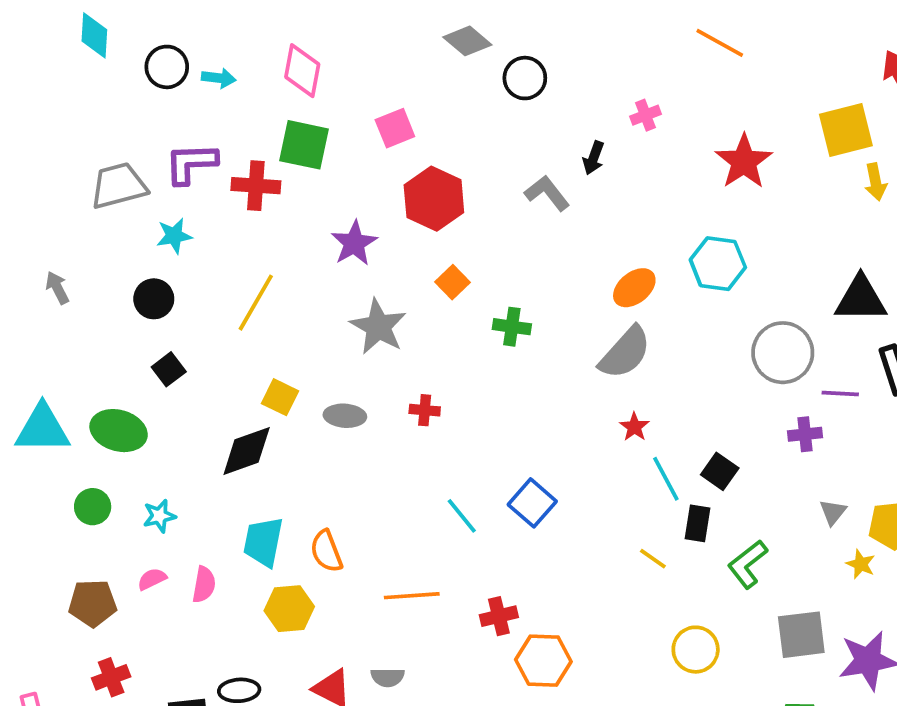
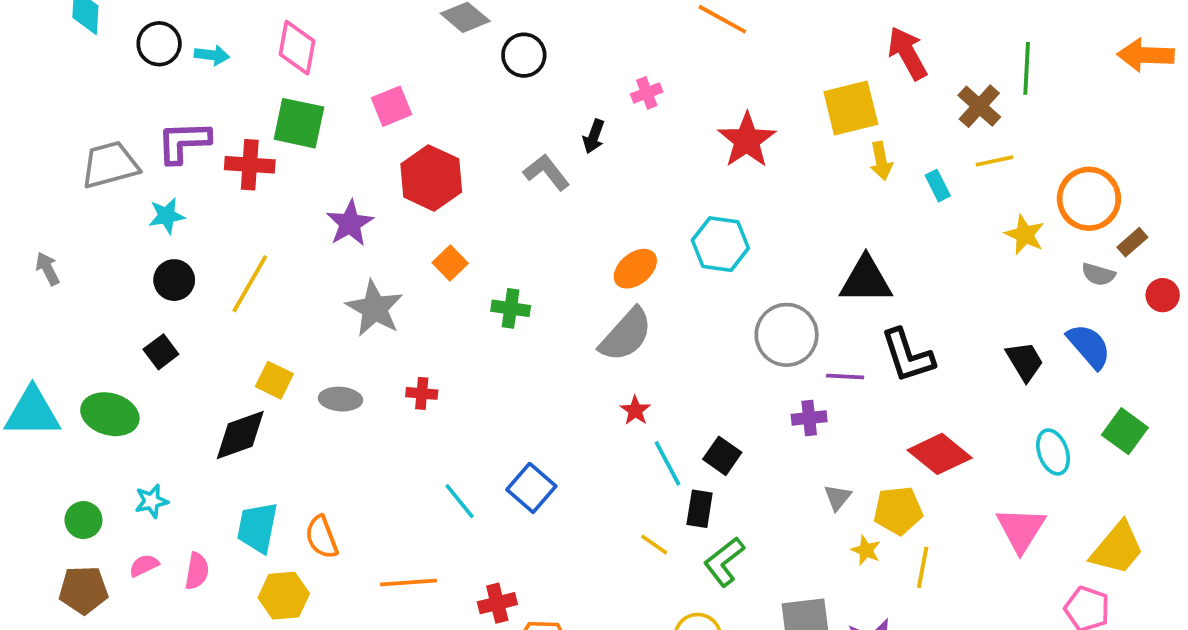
black circle: (154, 299) -> (174, 280), moved
green circle: (93, 507) -> (83, 520), moved
green L-shape: (748, 564) -> (724, 562), moved

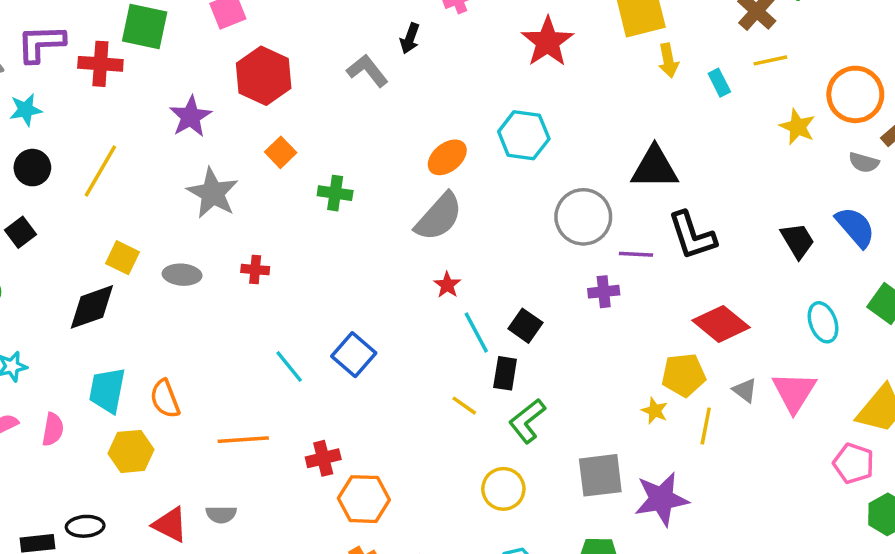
gray triangle: (838, 497) -> (745, 390), moved, turned -32

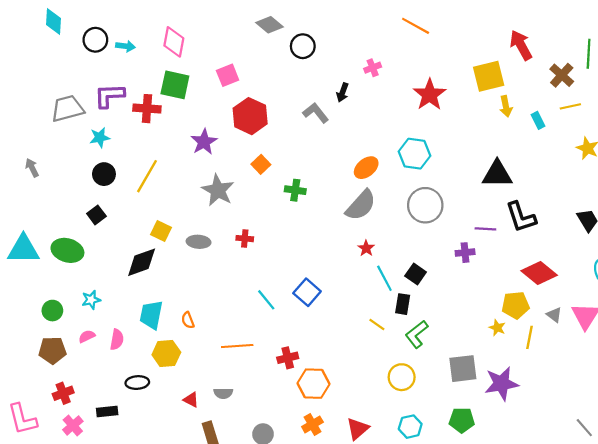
gray circle: (583, 217) -> (425, 205), moved
orange semicircle: (165, 399) -> (188, 320), size x0.7
red triangle: (170, 525) -> (191, 400), size x0.7
black ellipse: (85, 526) -> (137, 383), moved

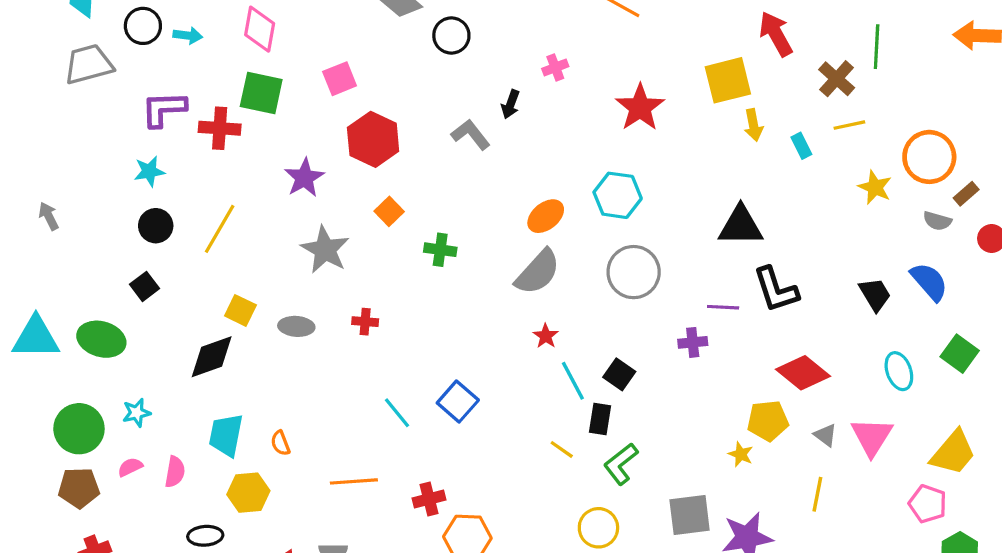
gray trapezoid: (67, 109) -> (89, 64), moved
green circle: (52, 311) -> (79, 429), size x1.6
yellow line: (529, 337) -> (817, 494), moved

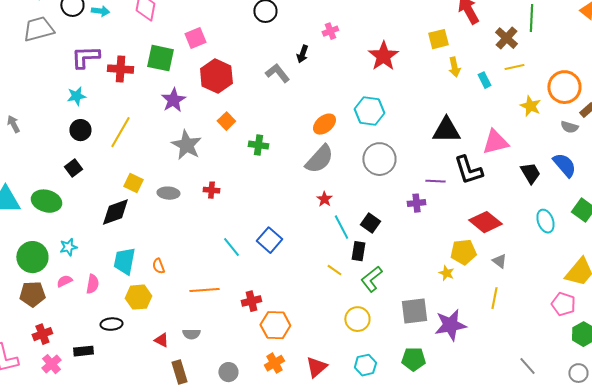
yellow square: (728, 80) -> (438, 39), size x0.7
green square: (261, 93) -> (160, 58), moved
pink triangle: (872, 437) -> (495, 142), moved, turned 44

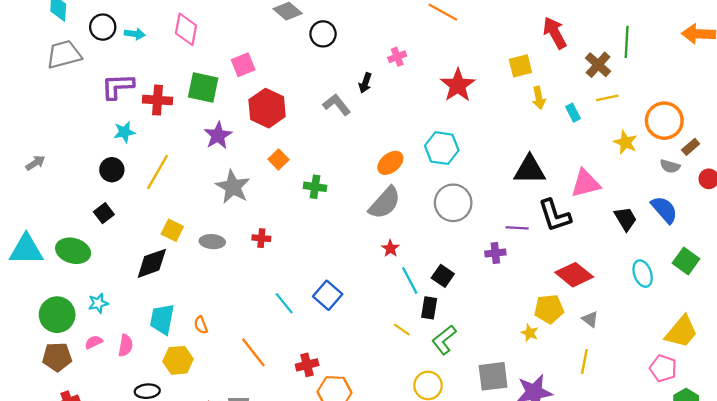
cyan star: (76, 96) -> (124, 132), moved
gray arrow: (13, 124) -> (35, 163), turned 84
orange line: (204, 290) -> (253, 352), turned 56

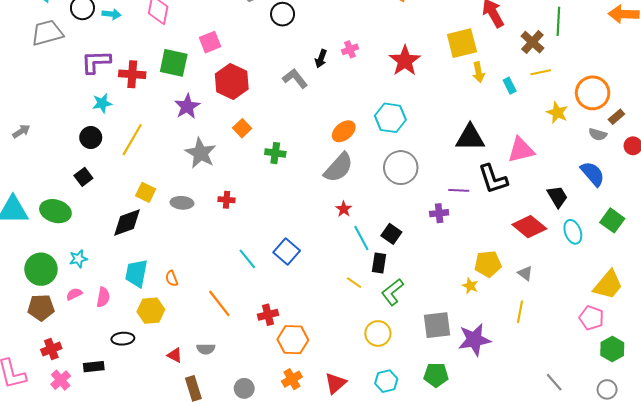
pink cross: (397, 57) -> (350, 49), moved
yellow square: (520, 66) -> (462, 43), size x1.4
black trapezoid: (625, 219) -> (557, 197), moved
red diamond: (574, 275) -> (529, 227), moved

